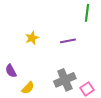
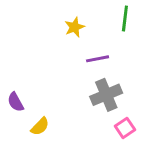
yellow star: (32, 38) -> (75, 27), moved
gray cross: (65, 80) -> (106, 95), moved

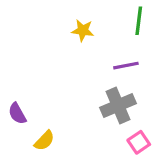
yellow star: (75, 27) -> (83, 30), turned 30
purple line: (98, 59) -> (126, 66), moved

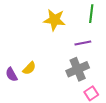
yellow star: (83, 30) -> (54, 20), size x1.5
yellow semicircle: (44, 141) -> (29, 68), moved

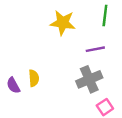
yellow semicircle: (29, 68) -> (34, 78), turned -48

